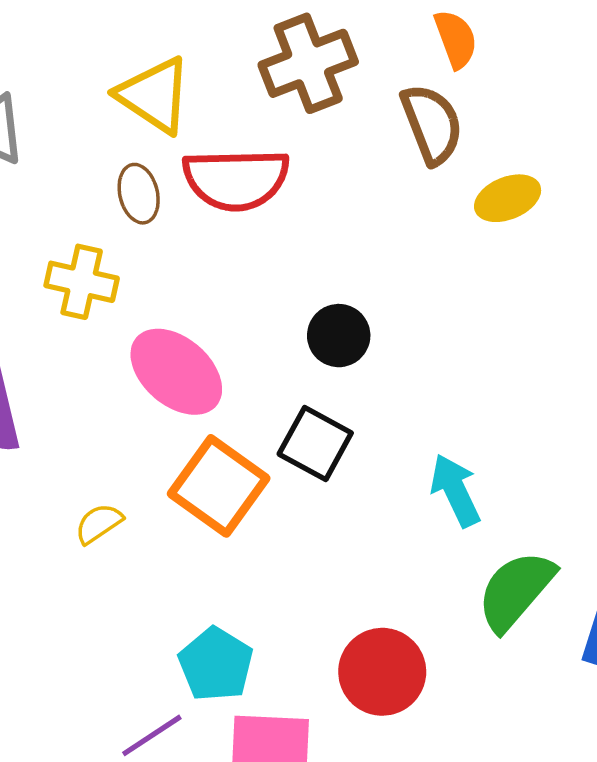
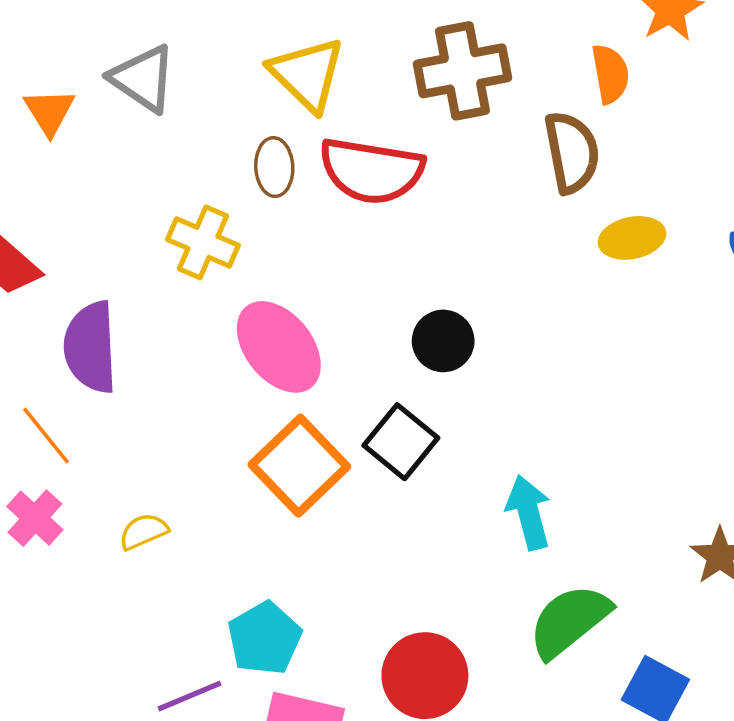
yellow semicircle: (99, 524) -> (144, 532), moved

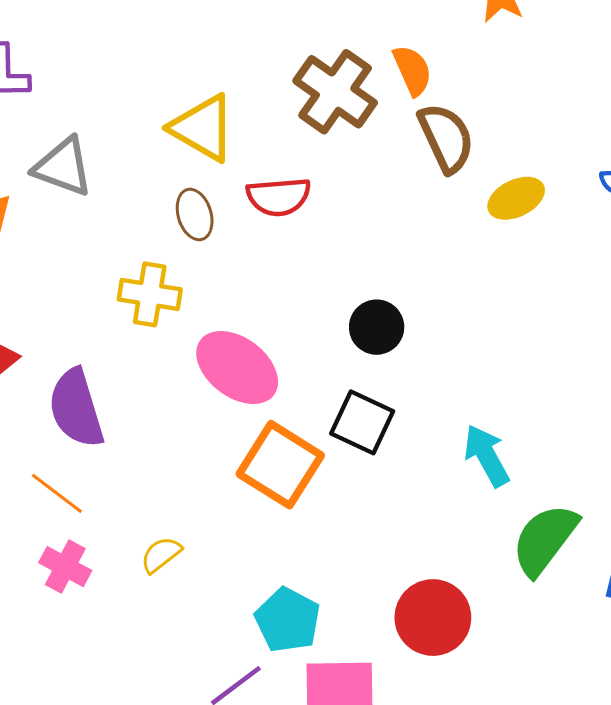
brown cross: (463, 71) -> (335, 92), turned -30
orange semicircle: (610, 74) -> (412, 70), moved
red semicircle: (372, 171) -> (279, 197), size x0.7

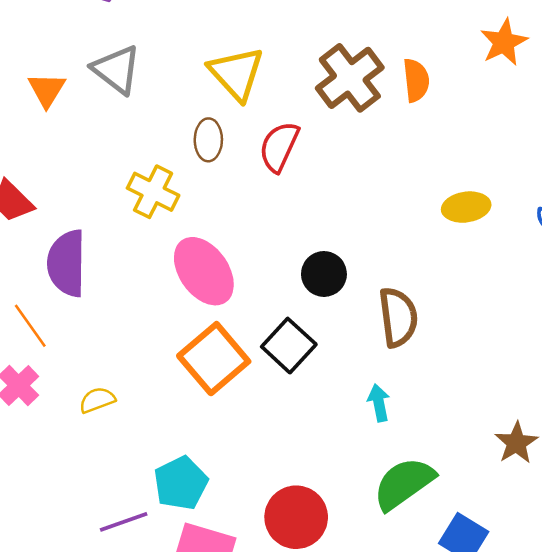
brown semicircle: (446, 138) -> (398, 317), moved
red semicircle: (279, 197) -> (279, 147), turned 102
cyan arrow: (487, 456) -> (379, 403), size x0.7

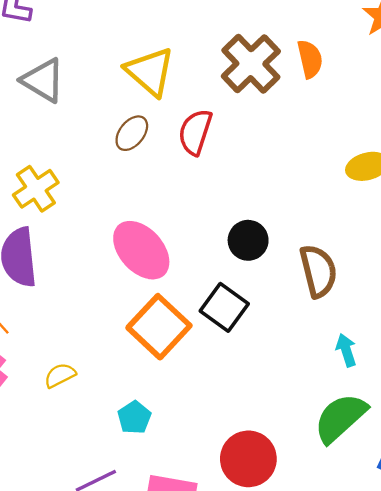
brown ellipse: (208, 140) -> (132, 133), turned 45
yellow cross: (153, 192) -> (36, 189), moved, turned 36
cyan arrow: (379, 403) -> (346, 350), moved
cyan pentagon: (181, 483) -> (134, 418), moved, size x0.7

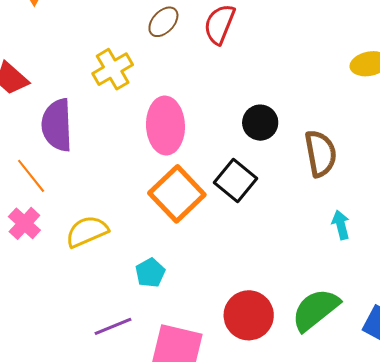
yellow cross: (36, 189) -> (113, 69), moved
pink ellipse: (141, 250) -> (165, 125), turned 36
yellow semicircle: (60, 375) -> (87, 231), size x1.5
green semicircle: (340, 418) -> (316, 310), moved

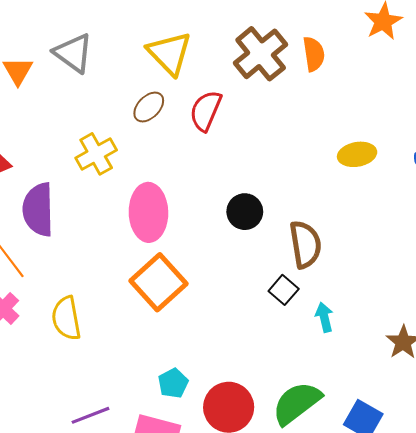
black square: (236, 180) -> (284, 290), moved, size x0.7
yellow semicircle: (87, 231) -> (66, 318), turned -78
cyan pentagon: (150, 273) -> (173, 383), moved

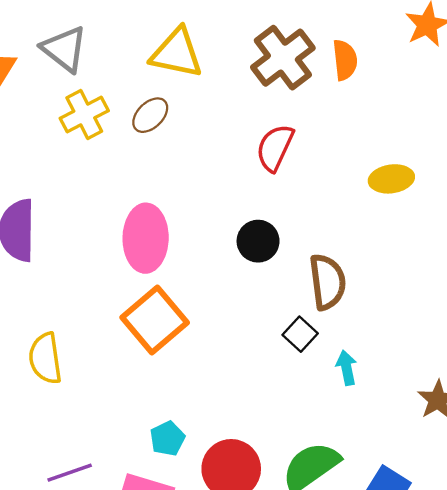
yellow triangle: (169, 53) -> (177, 53), turned -36
red semicircle: (206, 111) -> (275, 148), moved
yellow cross: (96, 154) -> (84, 115), moved

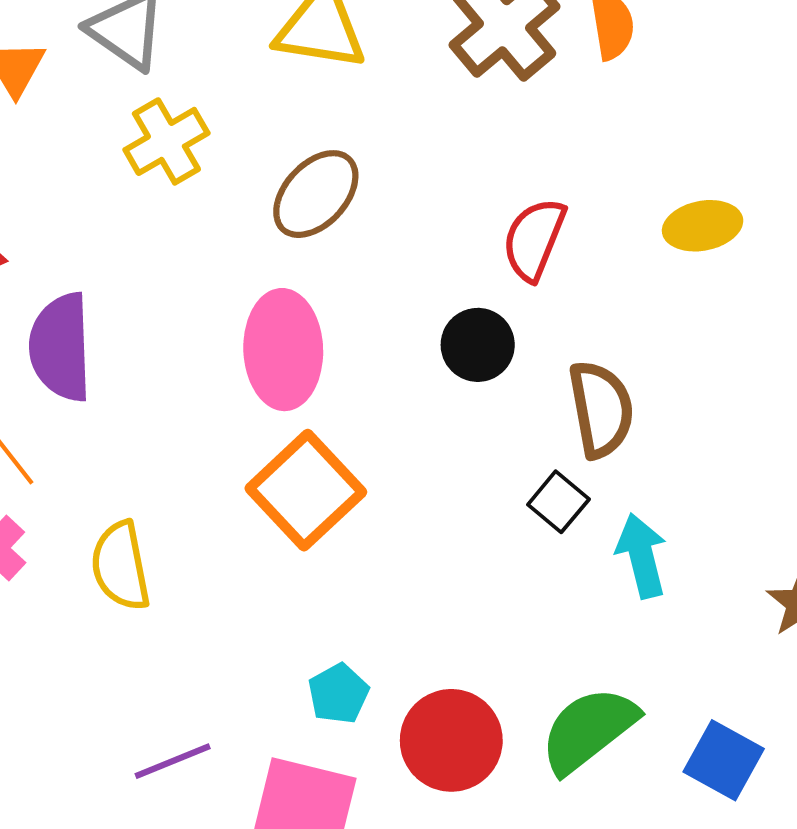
brown ellipse: (150, 115) -> (316, 194), moved, size x1.4
red semicircle: (275, 148) -> (534, 239), moved
cyan arrow: (347, 368) -> (642, 556), size x1.4

